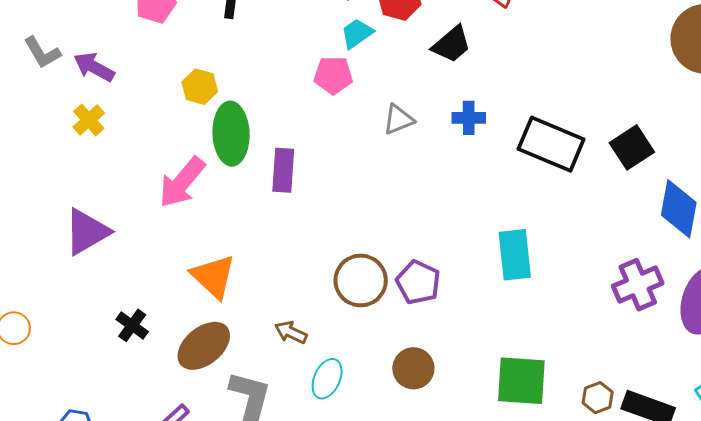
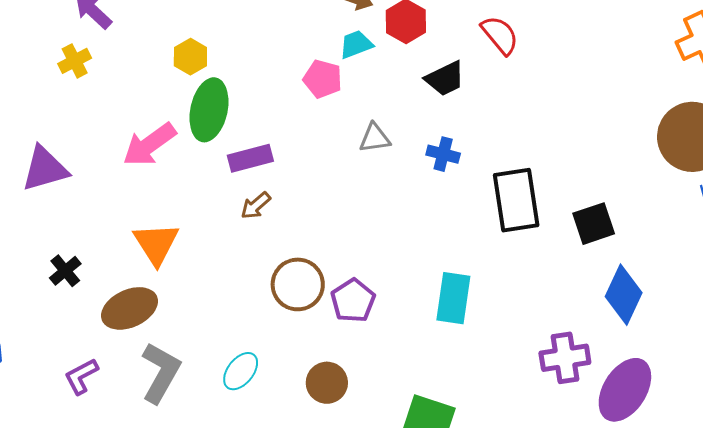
black rectangle: (551, 144) -> (516, 200), turned 44
purple rectangle: (283, 170) -> (250, 158), turned 57
brown arrow: (291, 332) -> (256, 206), moved, turned -80

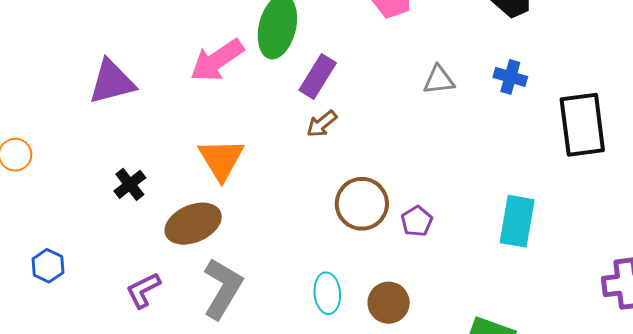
gray triangle: (375, 138) -> (439, 80), moved
purple rectangle: (250, 158) -> (318, 76), turned -45
purple pentagon: (353, 301) -> (417, 221), size x0.7
cyan ellipse: (241, 371) -> (327, 293), moved, turned -45

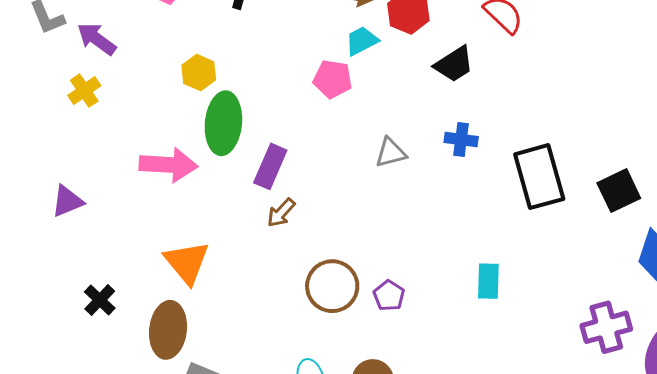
pink arrow: (217, 60) -> (168, 165), turned -134
purple triangle: (112, 82) -> (67, 201), size x0.7
cyan rectangle: (517, 221) -> (488, 281), size x0.7
brown ellipse: (193, 224) -> (168, 330), turned -52

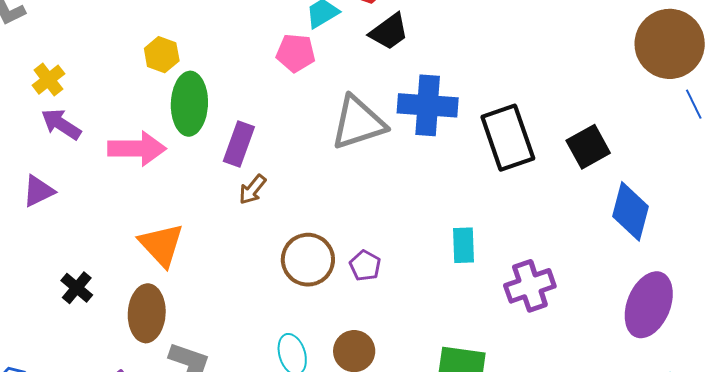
purple arrow: (97, 39) -> (61, 124), moved
black trapezoid: (454, 64) -> (389, 32), moved
blue cross: (461, 139) -> (428, 105), size x1.8
gray triangle: (391, 153) -> (358, 123), size x1.8
purple cross: (606, 327) -> (530, 286), moved

